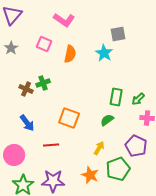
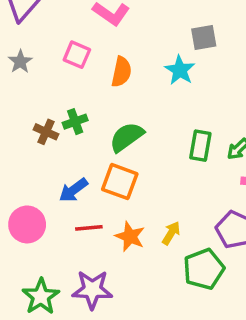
green semicircle: (107, 120) -> (127, 137), moved, size x1.5
blue arrow: (27, 123) -> (73, 190), moved, turned 90
pink circle: (14, 155) -> (27, 224), moved
orange star: (90, 175) -> (130, 236), moved

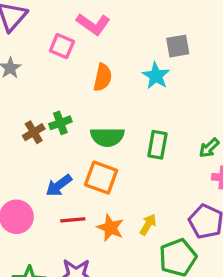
pink square: (77, 55) -> (62, 46), moved
brown cross: (46, 132) -> (34, 132), turned 35
green semicircle: (127, 137) -> (107, 137), turned -144
green rectangle: (200, 146) -> (157, 145), moved

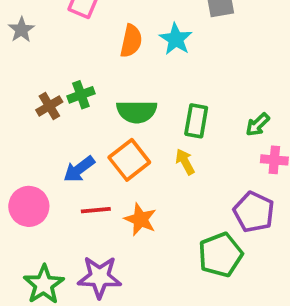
cyan star: (156, 76) -> (176, 39), moved
orange square: (101, 178) -> (129, 160), turned 32
yellow arrow: (148, 225) -> (185, 162), moved, turned -60

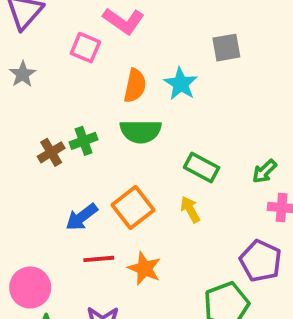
green semicircle: (137, 112) -> (141, 131), moved
green rectangle: (196, 121) -> (202, 168), turned -72
pink circle: (29, 206) -> (30, 288), moved

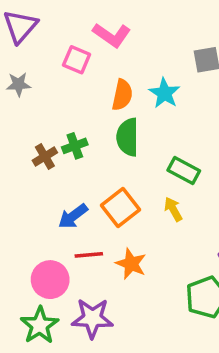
gray star: (23, 74) -> (18, 84), turned 30
green semicircle: (141, 131) -> (128, 137), turned 90
pink circle: (30, 288) -> (50, 280), moved

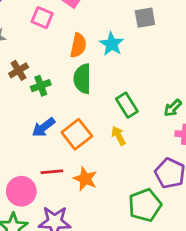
brown cross: (45, 156) -> (19, 70), moved
green rectangle: (184, 171) -> (127, 105), turned 30
blue arrow: (73, 216) -> (44, 127), moved

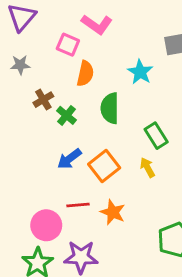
orange semicircle: (78, 45) -> (85, 74), moved
green cross: (41, 86) -> (66, 115), turned -30

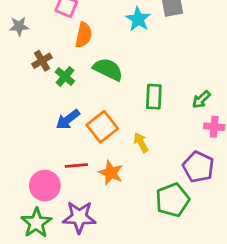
cyan star: (140, 72) -> (138, 19), moved
green semicircle: (110, 108) -> (108, 69), turned 116
green rectangle: (156, 136) -> (154, 97), turned 35
yellow arrow: (147, 167) -> (141, 143), moved

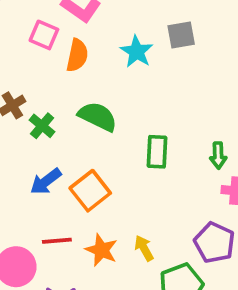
orange semicircle: (84, 35) -> (77, 55), moved
green arrow: (201, 99) -> (218, 155), turned -48
yellow arrow: (141, 143) -> (144, 248), moved

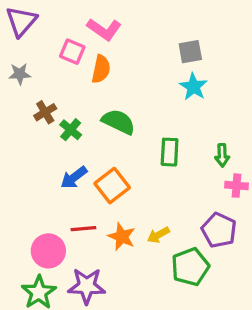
cyan star: (137, 52) -> (193, 87), moved
yellow arrow: (144, 248) -> (158, 235), turned -90

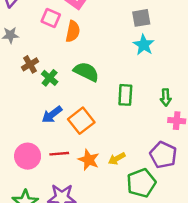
pink circle: (48, 251) -> (28, 156), moved

